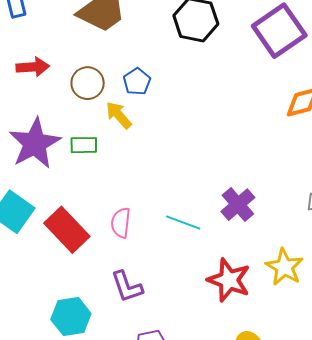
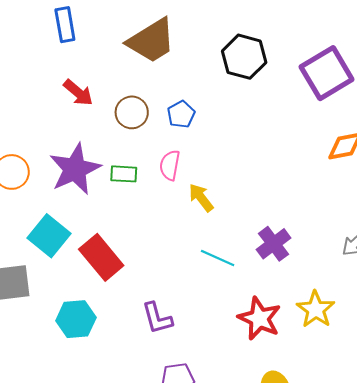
red arrow: (33, 67) -> (78, 93), turned 40
yellow arrow: (119, 115) -> (201, 198), moved
pink semicircle: (121, 223) -> (170, 165), moved
cyan hexagon: (71, 317) -> (76, 319), moved

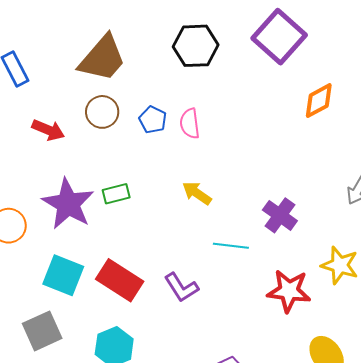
brown circle: (132, 112) -> (102, 112), moved
pink semicircle: (170, 165) -> (190, 123), moved
purple L-shape: (157, 318) -> (181, 287), moved

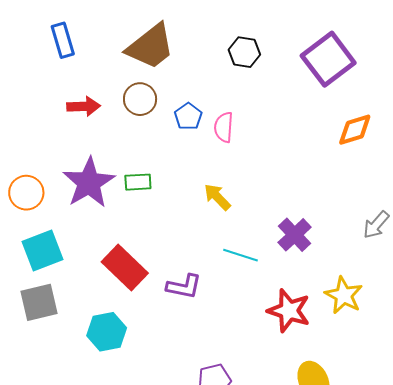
black hexagon: (196, 46) -> (244, 52), size x0.7
red arrow: (48, 130) -> (84, 106), turned -36
cyan square: (63, 275) -> (42, 251), moved, turned 36
purple L-shape: (181, 287) -> (184, 286), turned -57

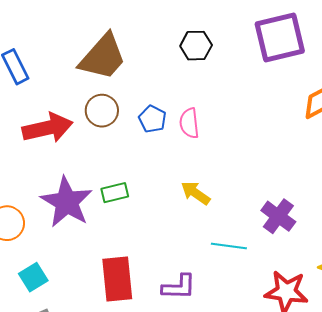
purple square: (328, 59) -> (280, 37), turned 34
red arrow: (84, 106) -> (48, 128), size x1.5
cyan square: (42, 251) -> (33, 277), size x0.7
red rectangle: (125, 268) -> (117, 279), turned 51

